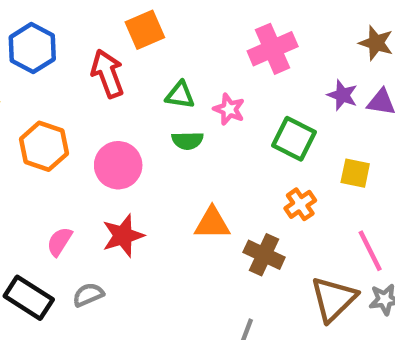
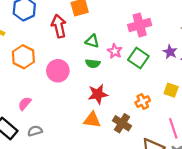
green square: (294, 139) -> (138, 58), moved
orange triangle: (212, 223) -> (92, 120), moved
red star: (123, 236) -> (98, 94), moved

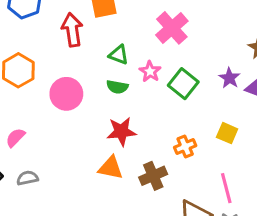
pink cross: (140, 25) -> (172, 28), moved, turned -30
brown cross: (122, 123) -> (153, 176), turned 30

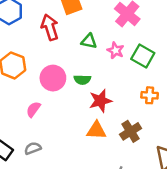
green semicircle: (117, 87) -> (82, 80), moved
pink semicircle: (15, 138) -> (33, 109), moved
orange cross: (185, 147) -> (150, 95), moved, turned 35

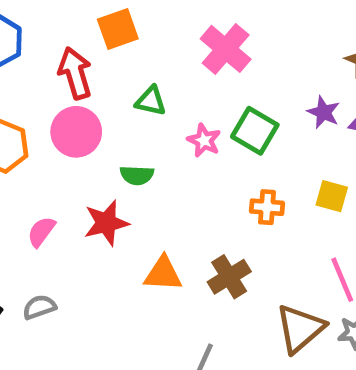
pink star: (116, 50) -> (204, 140), moved
pink circle: (53, 78) -> (76, 132), moved
red star: (100, 101) -> (106, 223), moved

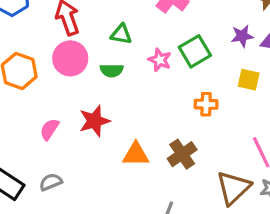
purple star: (324, 112) -> (242, 36), turned -30
green square: (255, 131) -> (195, 51), turned 32
green semicircle: (137, 175) -> (112, 70), moved
yellow square: (332, 196) -> (249, 80), moved

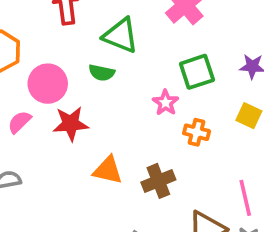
green triangle: (121, 34) -> (121, 35), size x1.5
pink circle: (70, 58) -> (48, 84), moved
pink star: (160, 60) -> (166, 103), moved

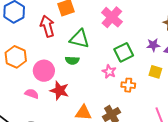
pink semicircle: (19, 122) -> (32, 94), turned 72
red star: (71, 124) -> (59, 91), turned 30

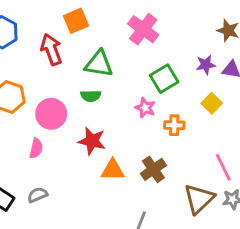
yellow square: (155, 72) -> (212, 103), turned 32
red star: (59, 91) -> (92, 141), moved
pink semicircle: (32, 94) -> (36, 148), turned 88

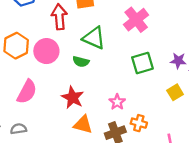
pink star: (145, 108) -> (117, 102), moved
pink circle: (51, 114) -> (46, 51), moved
orange cross: (174, 125) -> (139, 123), moved
pink semicircle: (36, 148) -> (27, 92), size x1.5

